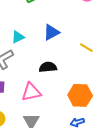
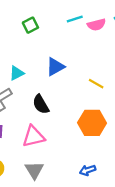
black semicircle: (48, 67) -> (41, 104), moved, turned -114
orange hexagon: (80, 95) -> (92, 123), moved

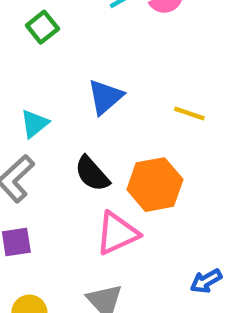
orange hexagon: (92, 123) -> (155, 185), moved
pink triangle: (33, 136) -> (117, 233), moved

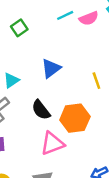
yellow line: (189, 113) -> (96, 81), turned 49

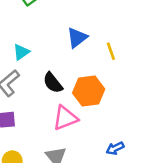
blue triangle: (51, 68) -> (77, 38), moved

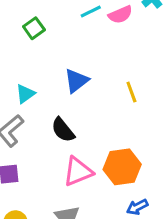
blue triangle: (77, 38) -> (76, 81), moved
orange hexagon: (89, 91) -> (122, 167), moved

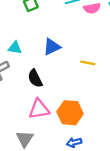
yellow line: (131, 92) -> (88, 63), turned -72
cyan triangle: (25, 94) -> (15, 48), turned 32

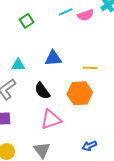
blue triangle: (52, 47) -> (53, 58), turned 30
orange hexagon: (70, 113) -> (80, 93), moved

